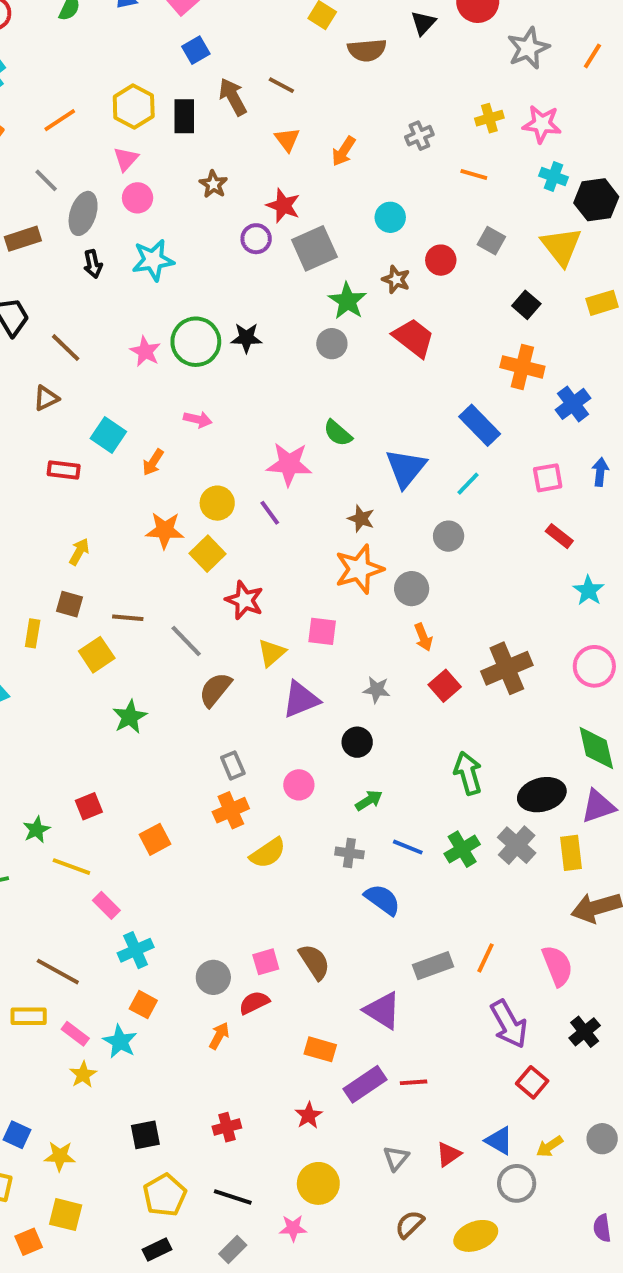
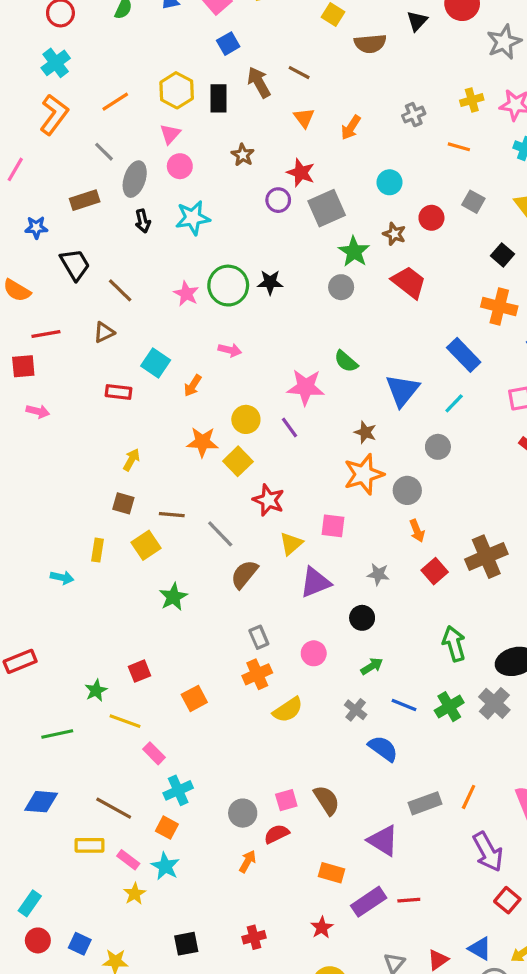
yellow rectangle: (33, 633) -> (98, 550), moved
gray cross: (349, 853) -> (356, 710), turned 30
orange square: (143, 1005) -> (167, 828), moved

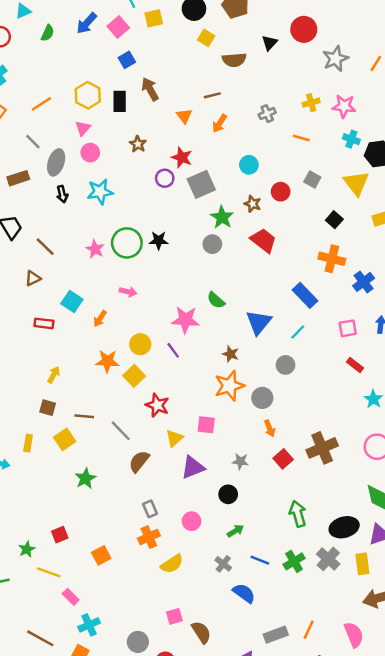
brown line: (299, 73) -> (212, 95), moved, turned -42
pink square: (286, 800) -> (174, 616), moved

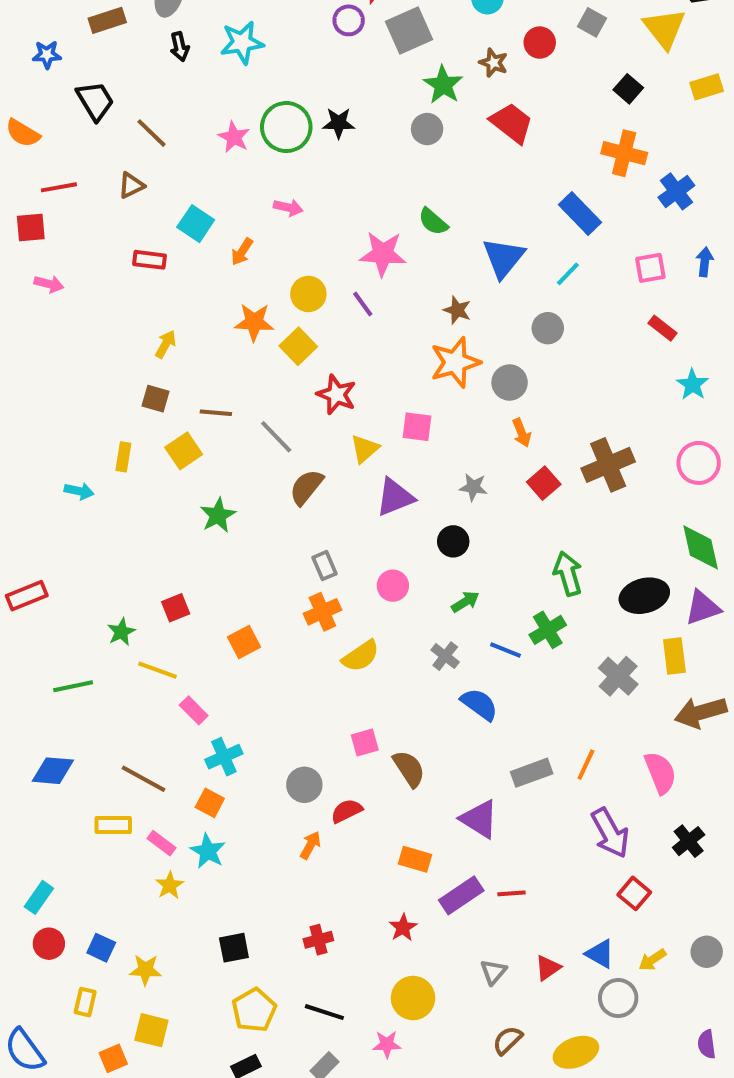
gray cross: (328, 559) -> (618, 676), moved
green cross: (294, 561) -> (548, 630), moved

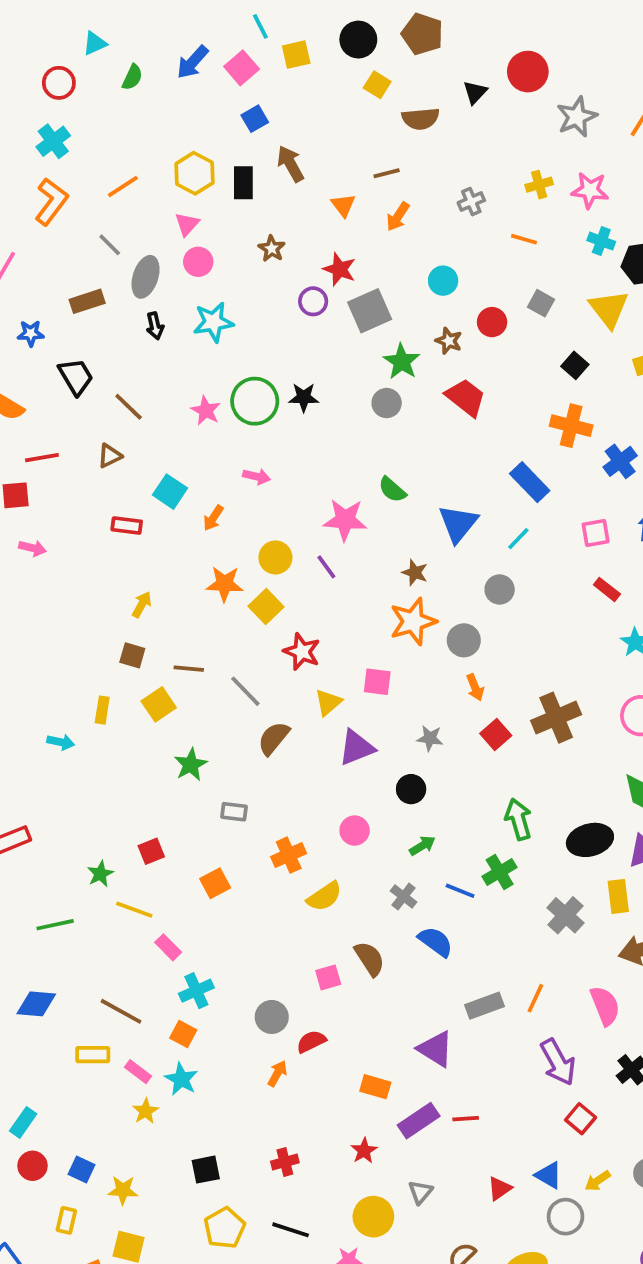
gray rectangle: (324, 566) -> (234, 812), moved, turned -60
brown semicircle: (409, 769) -> (370, 959), moved
gray triangle: (493, 972) -> (420, 1192), moved

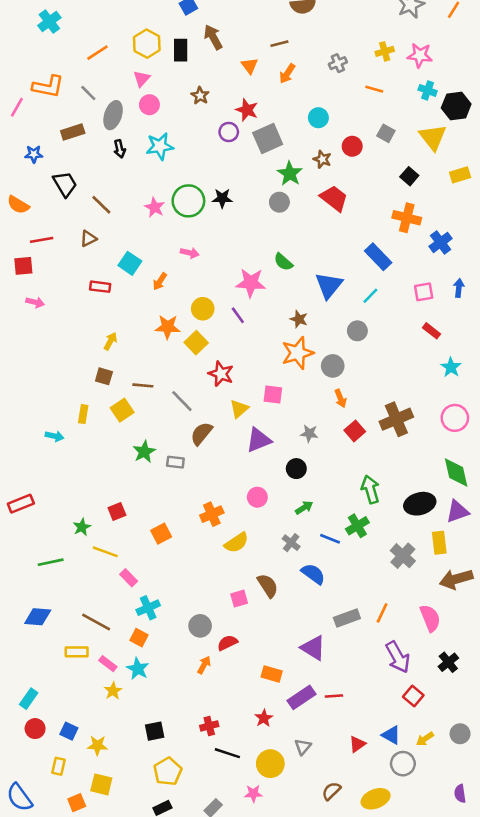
orange L-shape: (51, 202) -> (48, 86), moved, turned 64
gray rectangle: (234, 812) -> (175, 462), moved
black line: (291, 1230) -> (227, 753), moved

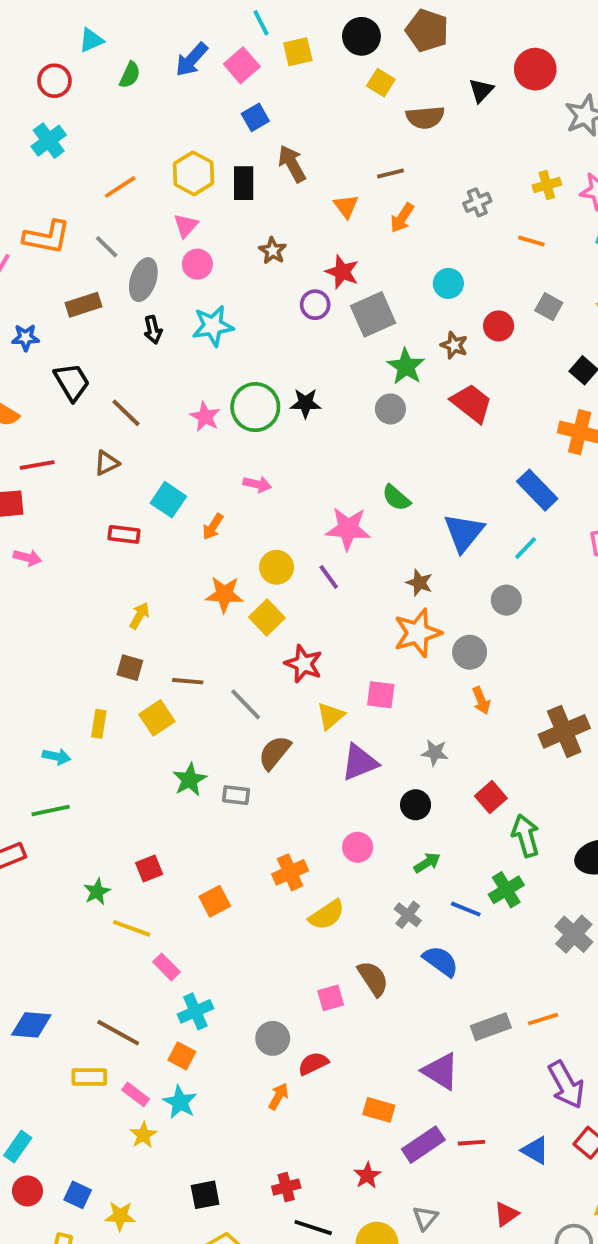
red square: (355, 431) -> (491, 797), moved
green line: (51, 562) -> (51, 811), moved
orange line: (382, 613) -> (543, 1019), turned 48
blue triangle: (391, 735) -> (535, 1150), moved

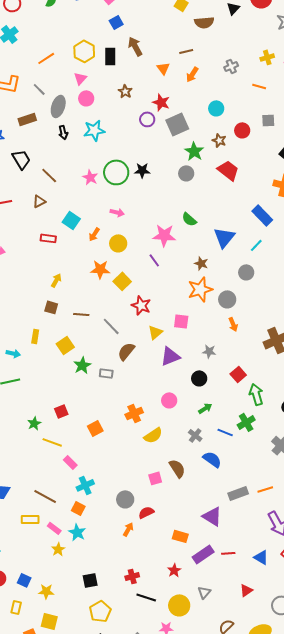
gray square: (549, 307) -> (268, 120), turned -32
yellow circle: (277, 567) -> (118, 243), moved
yellow square: (157, 718) -> (65, 345), moved

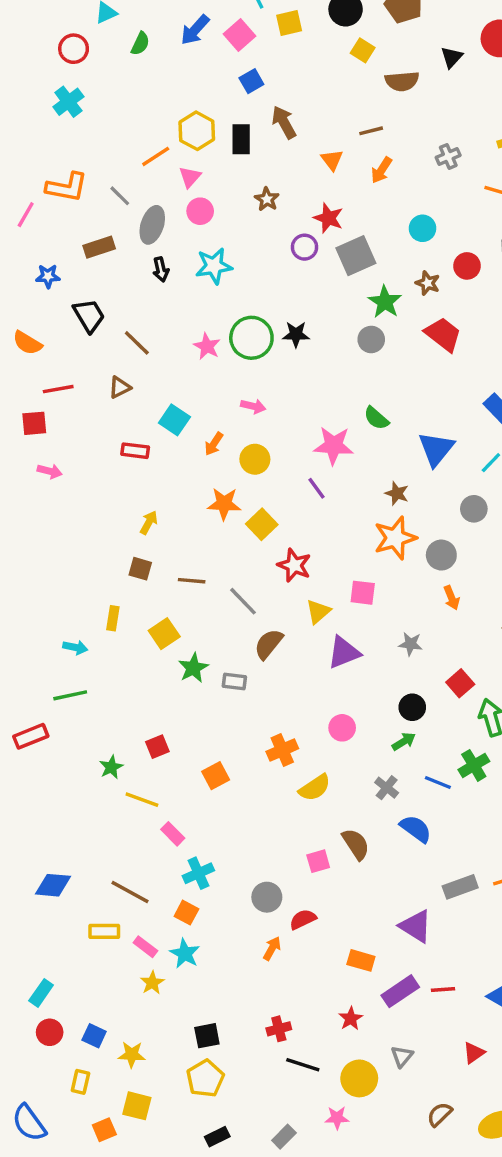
orange line: (46, 58) -> (156, 156), moved
black circle: (199, 378) -> (412, 707), moved
yellow pentagon: (100, 611) -> (205, 1078), moved

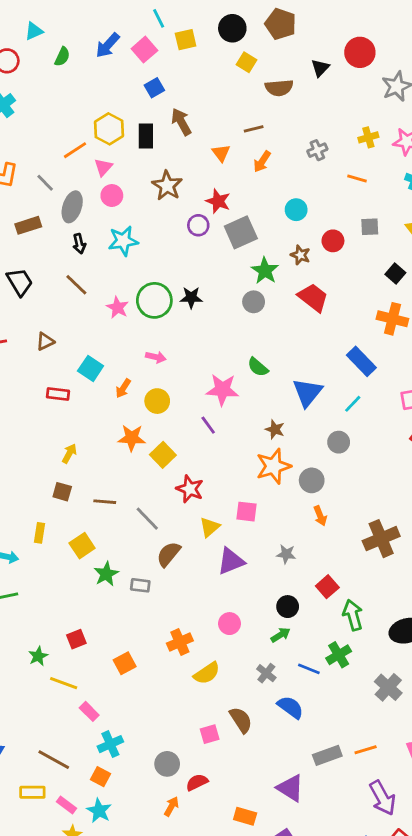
brown star: (267, 199) -> (167, 186), size x1.5
brown line: (137, 343) -> (76, 285), moved

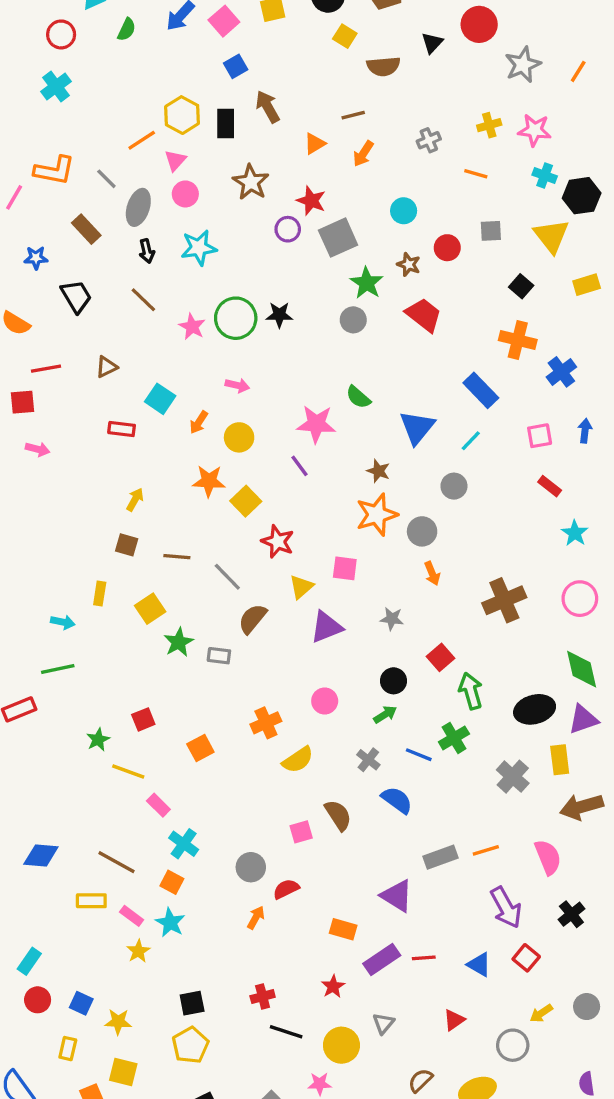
orange triangle: (221, 153) -> (315, 144), turned 36
brown rectangle: (28, 225) -> (86, 229), turned 65
cyan cross: (110, 744) -> (184, 844), turned -30

